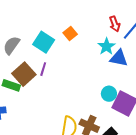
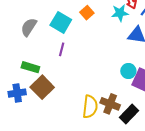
cyan star: (106, 46) -> (120, 13), moved, turned 30
brown square: (24, 74) -> (42, 87), moved

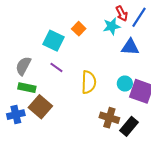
gray semicircle: (29, 27) -> (23, 66), moved
purple line: (62, 49) -> (56, 67), turned -64
yellow semicircle: (90, 107) -> (89, 82), moved

